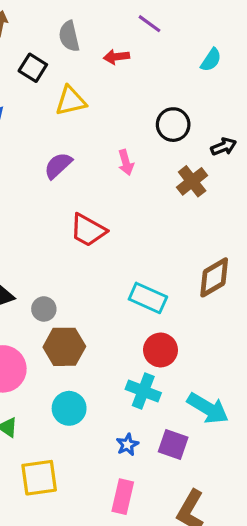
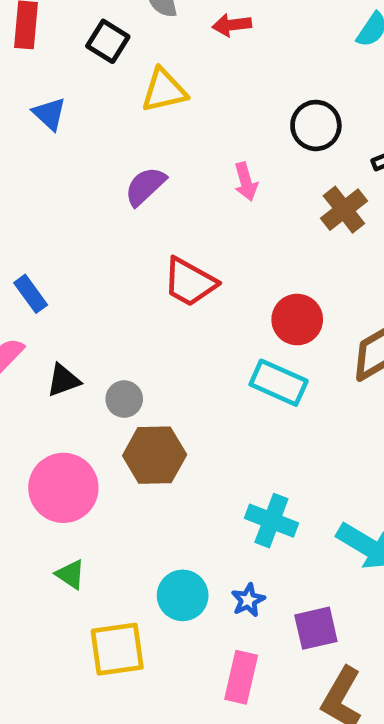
red circle: (161, 350) -> (297, 320), moved
cyan circle: (69, 408) -> (183, 595), moved
purple square: (173, 445) -> (316, 628), moved, turned -32

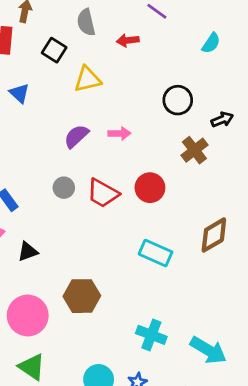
pink arrow: (246, 182) -> (119, 133), moved, turned -75
red circle: (297, 320) -> (150, 188), moved
gray circle: (124, 399) -> (64, 188), moved
green triangle: (70, 574) -> (32, 367), size x1.5

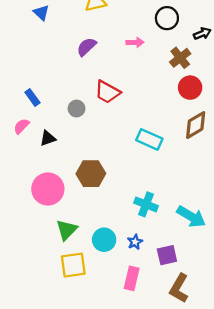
pink arrow: (119, 133) -> (135, 42), moved
gray circle: (64, 188) -> (77, 109), moved
red circle: (150, 188) -> (190, 88), moved
green triangle: (32, 367) -> (67, 230), moved, turned 40

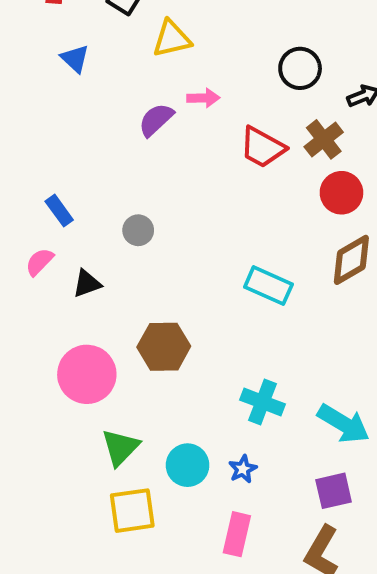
pink arrow: (135, 42) -> (203, 98), moved
red trapezoid: (107, 92) -> (263, 147), moved
purple square: (167, 255) -> (334, 491), moved

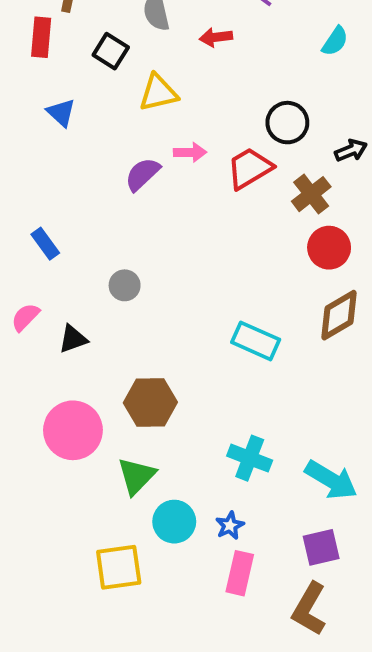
red trapezoid: (263, 147) -> (250, 168), moved, turned 120
blue rectangle: (59, 211) -> (45, 244), moved
green triangle: (120, 447) -> (137, 476), moved
pink rectangle: (237, 534) -> (240, 573), moved

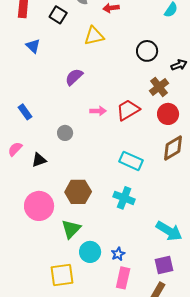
yellow triangle: (158, 93) -> (94, 36), moved
pink arrow: (190, 152) -> (98, 111), moved
red trapezoid: (250, 168) -> (128, 110), moved
cyan cross: (250, 458) -> (124, 198), moved

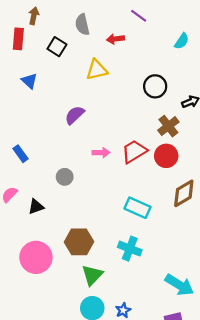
red circle: (168, 114) -> (166, 156), moved
green triangle: (71, 229) -> (92, 275), moved

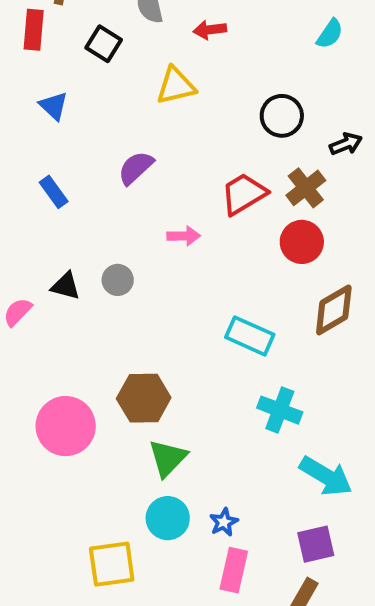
red trapezoid: (134, 151) -> (244, 194), moved
blue rectangle: (21, 154) -> (54, 192), moved
black triangle: (36, 207) -> (66, 286), moved, turned 35
cyan cross: (130, 249) -> (280, 410), moved

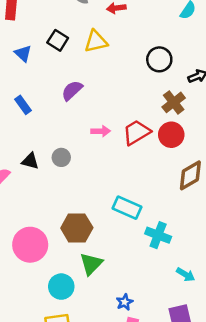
black square: (104, 44) -> (58, 40), moved
red trapezoid: (244, 194) -> (137, 132), moved
cyan rectangle: (250, 336) -> (127, 208), moved
cyan arrow: (326, 476) -> (186, 275), size x0.6
cyan circle: (168, 518) -> (61, 287), moved

